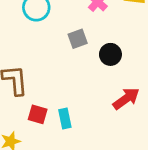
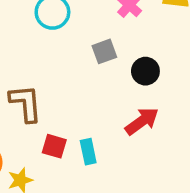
red arrow: (126, 99) -> (142, 121), moved

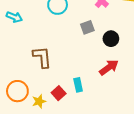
red square: (54, 146) -> (59, 93), moved, turned 32

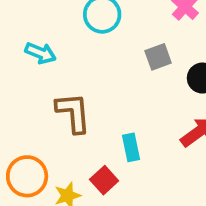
cyan arrow: (14, 17) -> (41, 53), moved
cyan rectangle: (78, 85) -> (131, 147), moved

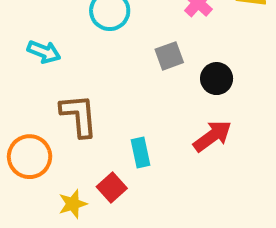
orange circle: (27, 176) -> (30, 157), moved

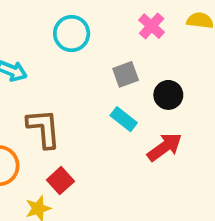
cyan rectangle: (141, 153) -> (124, 119), moved, turned -40
red square: (112, 187) -> (60, 181), moved

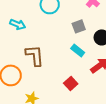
red square: (60, 181) -> (71, 83), moved

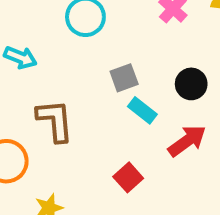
gray square: (79, 26) -> (124, 78), moved

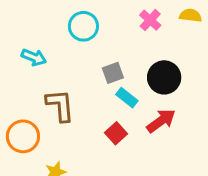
black circle: (191, 84) -> (164, 77), size x1.4
red square: (128, 177) -> (116, 133), moved

